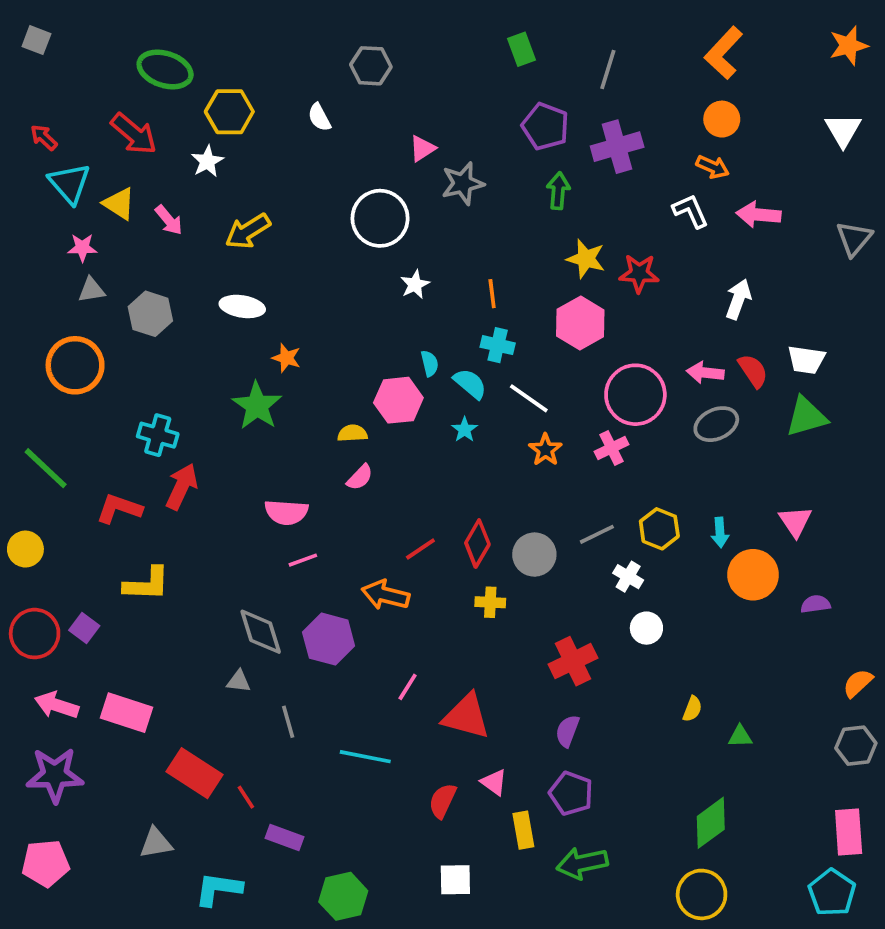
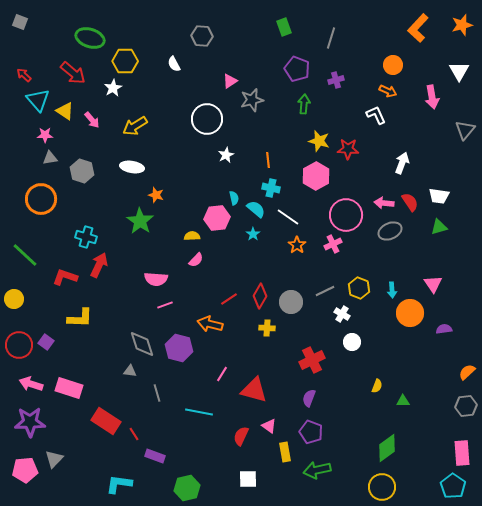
orange L-shape: (724, 53) -> (418, 28), moved
purple cross: (617, 147) -> (336, 80), size x0.6
pink arrow: (759, 215) -> (432, 97), moved, turned -105
green triangle: (806, 417) -> (439, 227), size x0.7
gray triangle: (156, 843) -> (54, 459), moved, turned -36

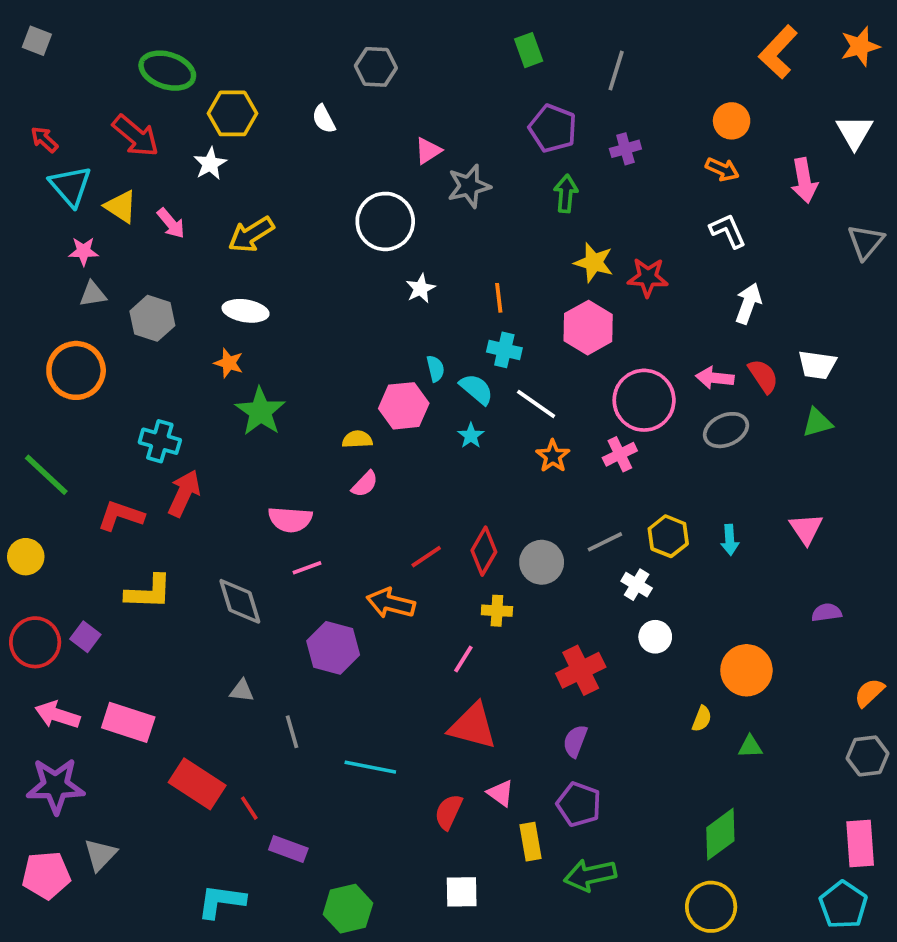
white L-shape: (376, 115) -> (728, 231), moved
orange star: (156, 195) -> (229, 363), moved
orange circle: (410, 313) -> (746, 670), moved
gray diamond: (142, 344) -> (240, 601), moved
pink line: (222, 374) -> (463, 659), moved

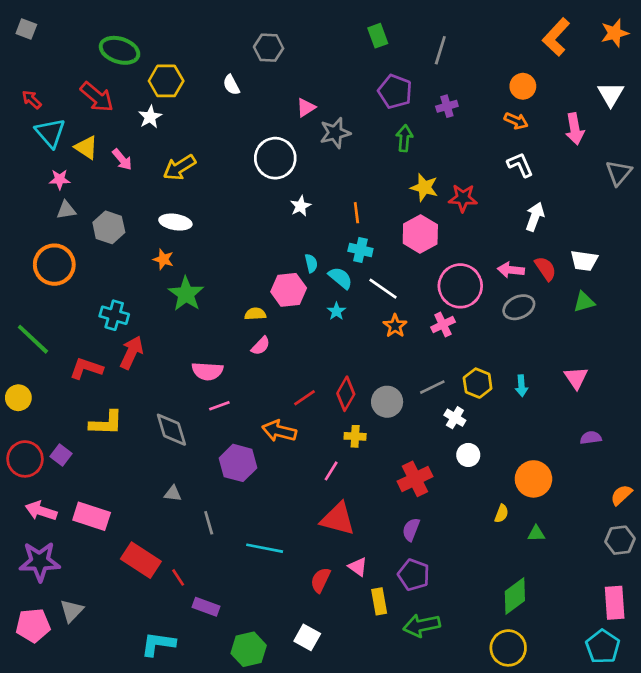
white square: (462, 892) -> (307, 637), moved, turned 30

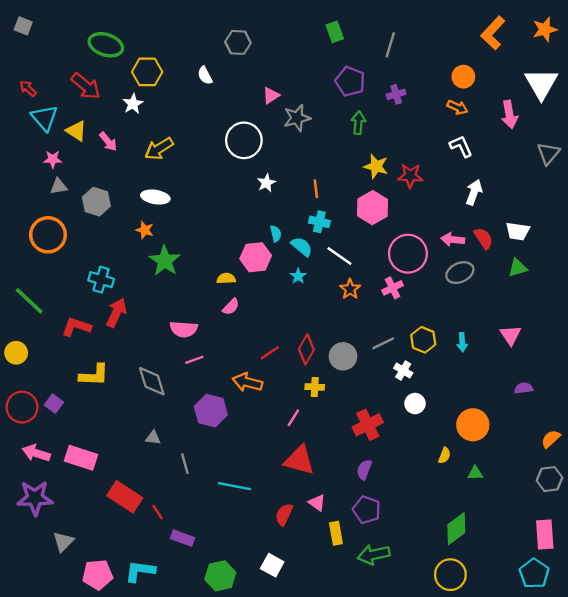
white triangle: (611, 94) -> (541, 84), size x1.4
pink pentagon: (33, 625) -> (98, 575), moved

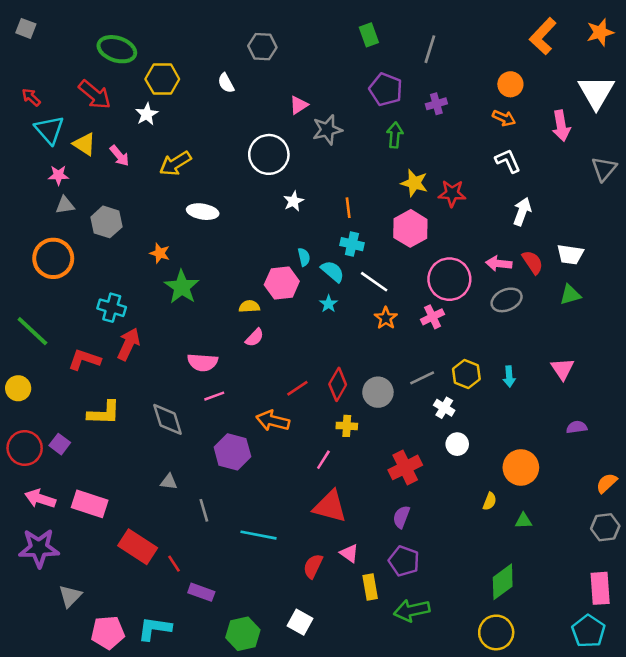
white ellipse: (155, 197) -> (203, 212), moved

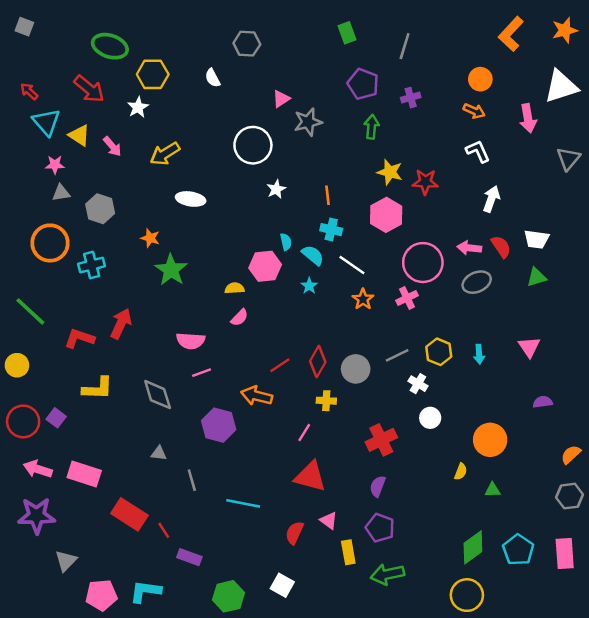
white triangle: (596, 92) -> (561, 87), turned 42
cyan cross: (112, 308) -> (92, 265), moved, turned -30
cyan pentagon: (588, 631) -> (518, 550), moved

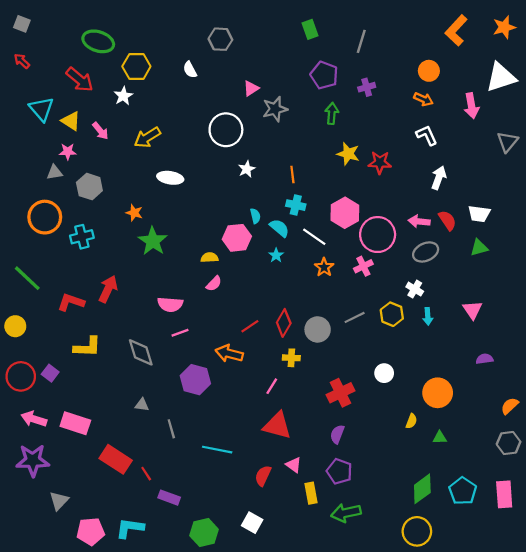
red arrow: (29, 91) -> (22, 61), moved
pink star: (55, 165) -> (68, 152), moved
pink hexagon: (386, 215) -> (345, 213), moved
white cross: (418, 384) -> (415, 289), moved

